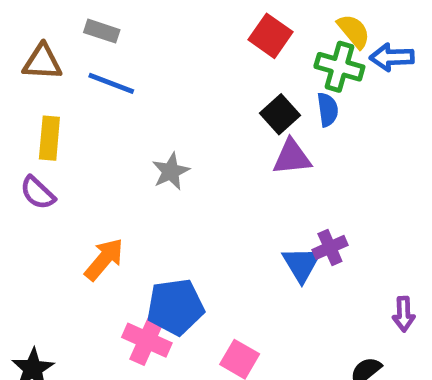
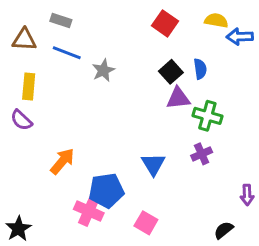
yellow semicircle: (354, 31) -> (216, 21), turned -40
green cross: (339, 67) -> (207, 116), moved
gray star: (171, 171) -> (103, 70), moved
blue triangle: (301, 264) -> (153, 164), moved

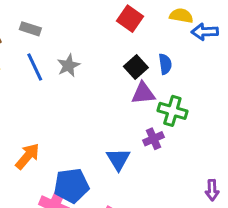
gray rectangle: (61, 21) -> (30, 29), moved
blue line: (67, 53) -> (35, 67), moved, turned 44
purple cross: (202, 154) -> (153, 139), moved

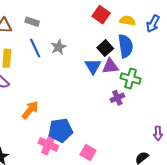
yellow semicircle: (181, 16) -> (128, 21), moved
blue arrow: (205, 32) -> (153, 24), turned -60
blue semicircle: (165, 64) -> (126, 46), size x1.6
blue triangle: (118, 159) -> (93, 66), moved

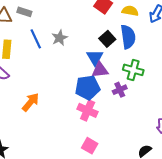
gray rectangle: (32, 22) -> (24, 12), moved
purple triangle: (110, 66) -> (100, 70), moved
blue pentagon: (61, 130) -> (88, 88), moved
pink cross: (48, 144) -> (88, 110), moved

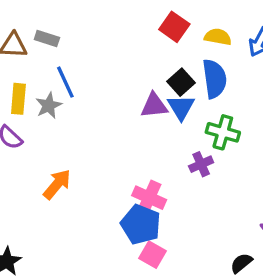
gray star: (60, 38) -> (49, 106), moved
blue triangle: (95, 58) -> (181, 107), moved
purple triangle: (100, 70) -> (154, 106), moved
blue pentagon: (88, 88) -> (141, 224), moved, turned 30

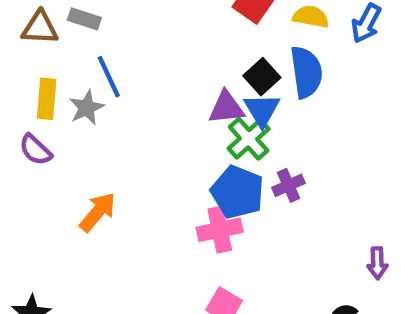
green cross: (223, 132) -> (249, 139), moved, turned 32
pink cross: (149, 198) -> (220, 230), turned -36
blue pentagon: (141, 224) -> (238, 192), moved

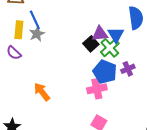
blue line: (109, 77) -> (35, 20), moved
black square: (262, 77) -> (91, 44), moved
orange arrow: (98, 212) -> (42, 92), moved, turned -78

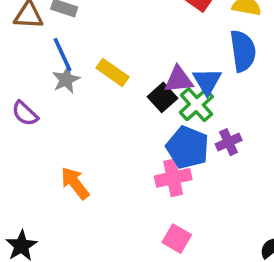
yellow rectangle: (19, 30) -> (112, 72), moved, turned -60

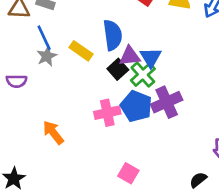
blue semicircle: (243, 51) -> (113, 35), moved
purple semicircle: (25, 114) -> (16, 81), turned -42
purple cross: (229, 142) -> (167, 102), size x1.6
pink cross: (173, 178) -> (107, 113), moved

